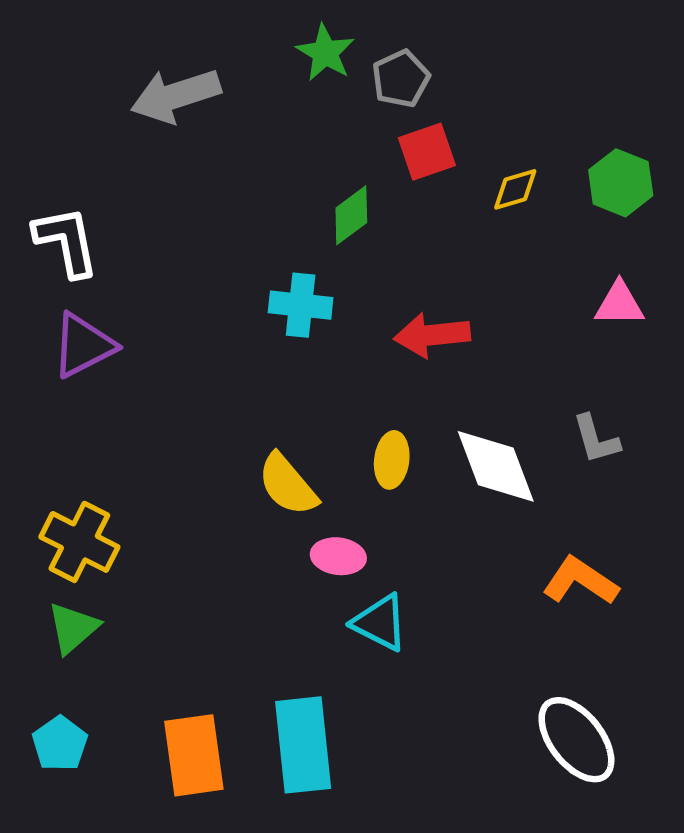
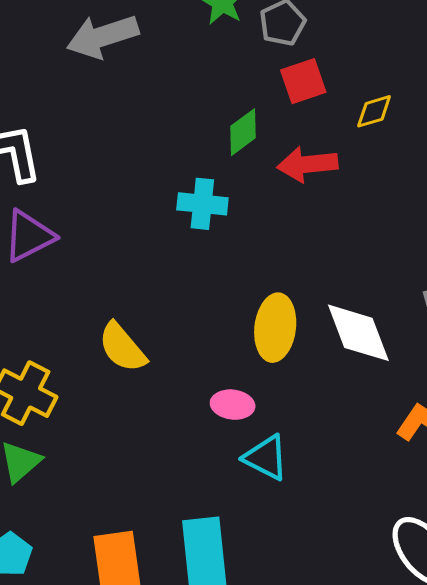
red arrow: (432, 335) -> (307, 164), moved
yellow ellipse: (392, 460) -> (275, 328), size x1.5
yellow semicircle: (288, 485) -> (122, 347), moved

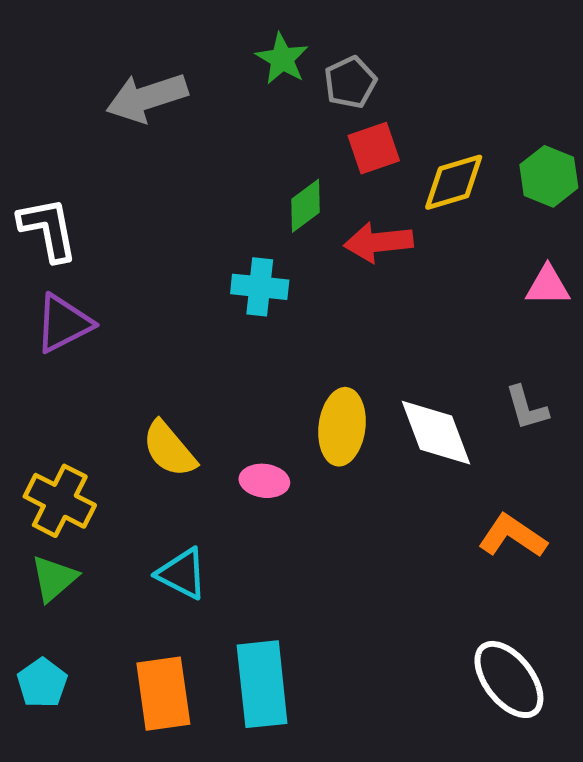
yellow diamond: (374, 111) -> (454, 182), size x1.5
pink ellipse: (233, 405) -> (264, 481), moved
cyan triangle: (266, 458) -> (182, 574), moved

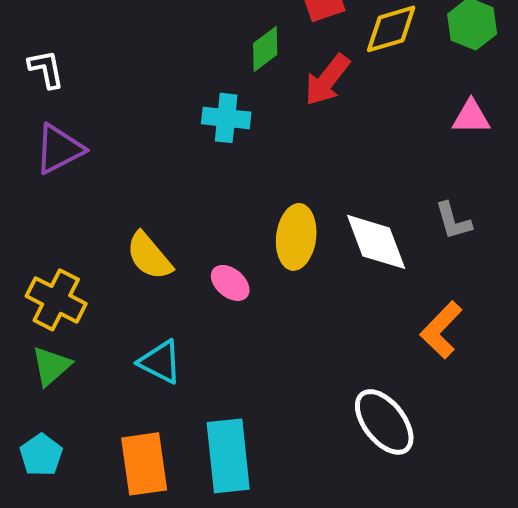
white L-shape: (48, 229) -> (46, 69), size x0.7
red arrow: (378, 242) -> (327, 80), turned -46
pink ellipse: (264, 481) -> (230, 283), turned 33
orange L-shape: (512, 536) -> (441, 330), turned -80
white ellipse: (509, 679) -> (384, 422), moved

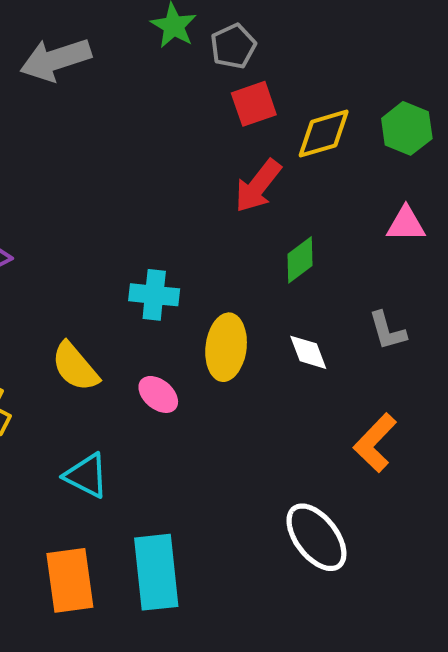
green diamond: (265, 49) -> (300, 260), moved
cyan cross: (226, 118) -> (154, 295), moved
white diamond: (376, 242) -> (308, 352), size x0.6

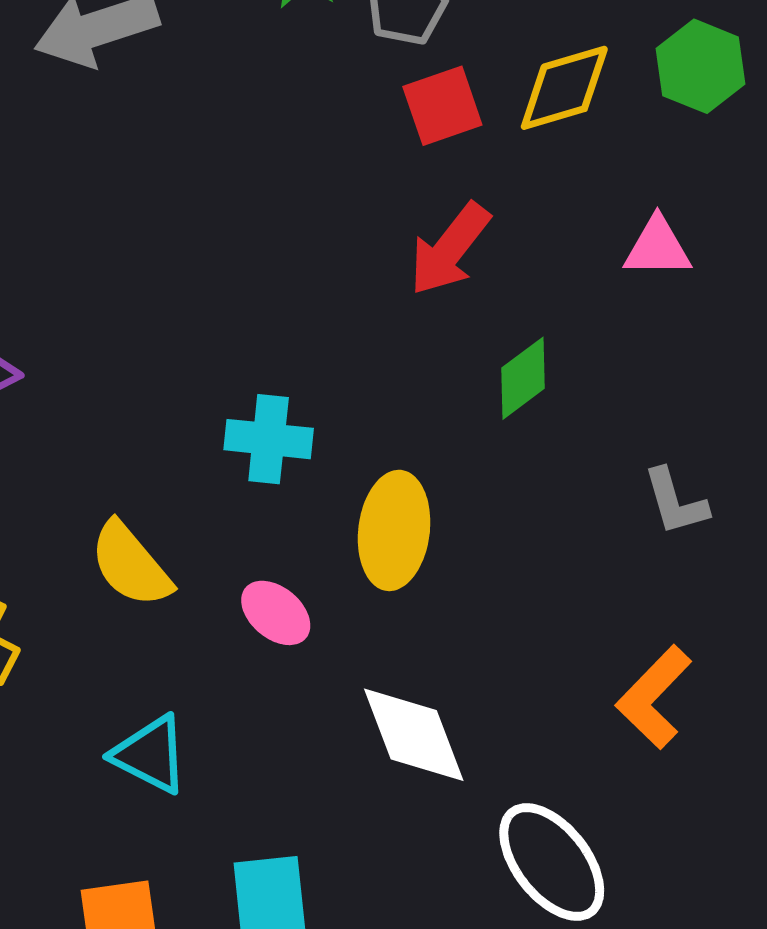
green hexagon: (407, 128) -> (700, 66), moved
yellow diamond: (324, 134) -> (564, 88), moved
pink triangle: (406, 224) -> (657, 247), moved
white diamond: (308, 352) -> (414, 735), moved, size x1.6

